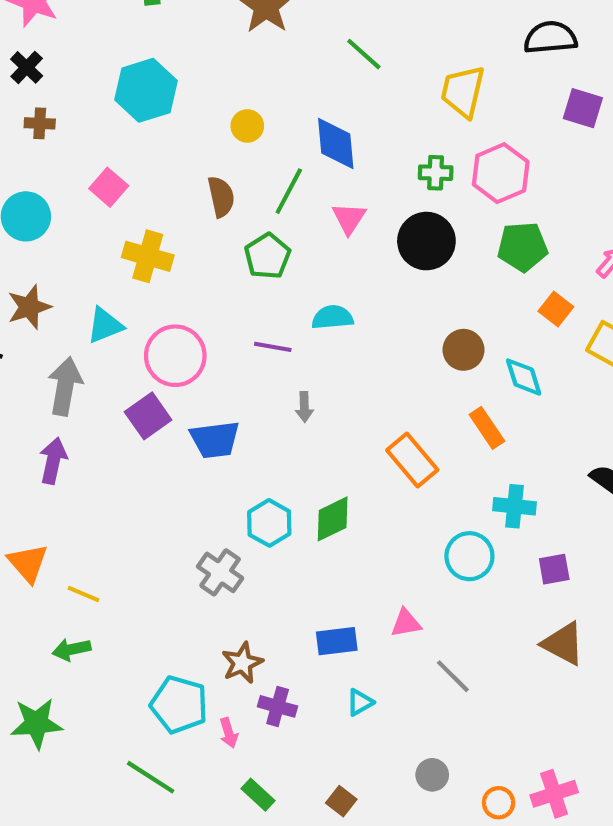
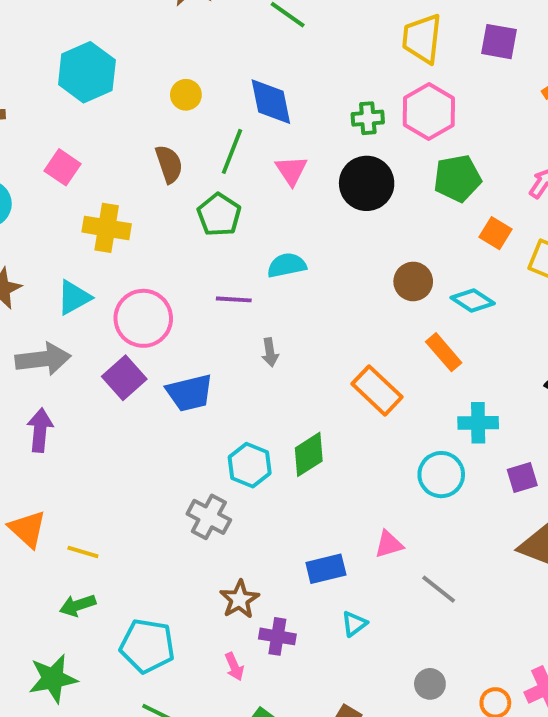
yellow trapezoid: (463, 92) -> (422, 39), moved
cyan diamond: (524, 377) -> (473, 300), turned -33
gray arrow: (65, 386) -> (43, 359), turned 80
cyan pentagon: (179, 705) -> (147, 646), moved

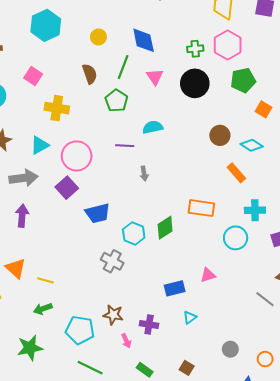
orange rectangle: (377, 390) -> (201, 208), moved, turned -35
blue trapezoid: (190, 393) -> (98, 213), moved
gray line: (439, 589) -> (265, 299), moved
brown star: (239, 599) -> (113, 315), moved, turned -30

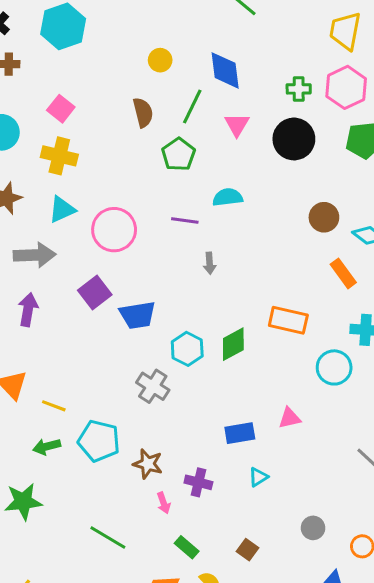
cyan hexagon: (46, 25) -> (63, 26), moved
yellow cross: (57, 108) -> (59, 156), moved
purple square: (67, 188) -> (95, 292), moved
cyan pentagon: (80, 330) -> (99, 441), moved

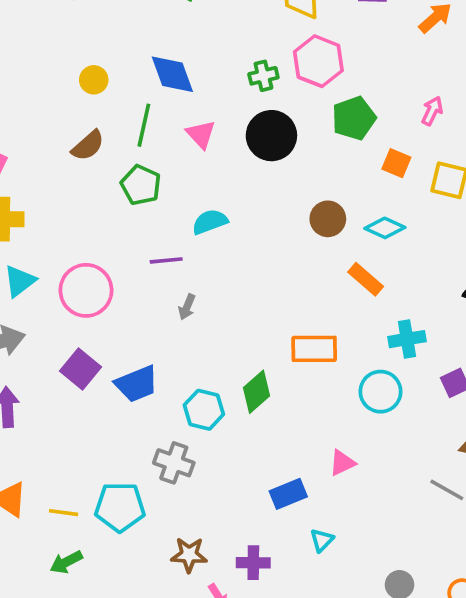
brown semicircle: (143, 112) -> (88, 146), turned 76
gray arrow: (210, 263) -> (187, 307), moved, turned 40
cyan pentagon: (99, 441) -> (120, 507), moved

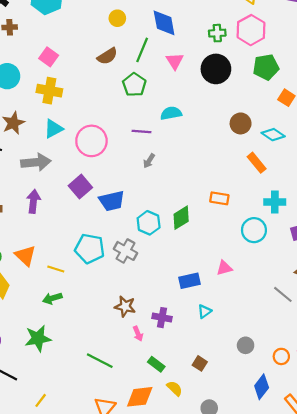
orange rectangle: (314, 349) -> (219, 198), size x0.7
cyan pentagon: (120, 507) -> (90, 249), moved

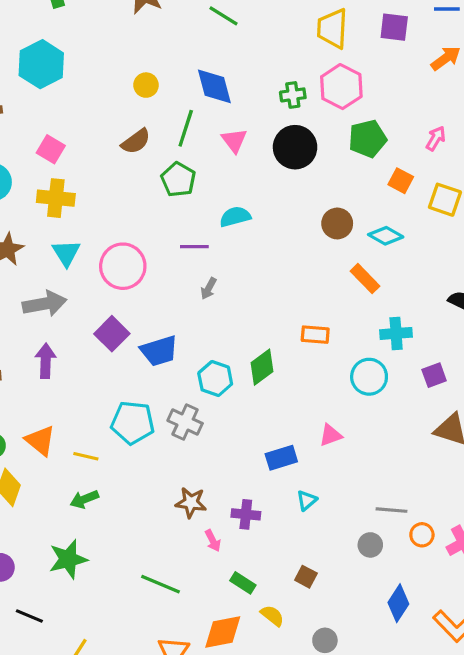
cyan triangle: (54, 129) -> (66, 253), turned -30
gray line: (283, 294) -> (392, 510), moved, turned -30
orange circle: (281, 356) -> (422, 535), moved

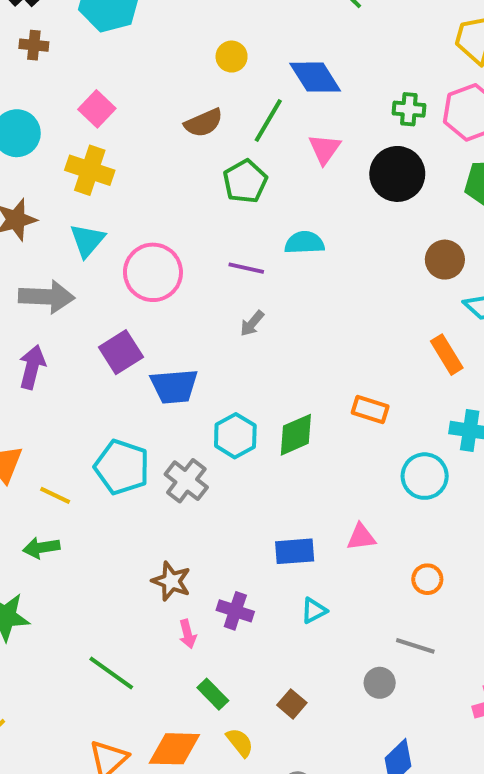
blue diamond: (214, 86) -> (315, 77), turned -30
brown circle: (337, 223) -> (445, 260), moved
orange circle: (422, 535) -> (427, 579), moved

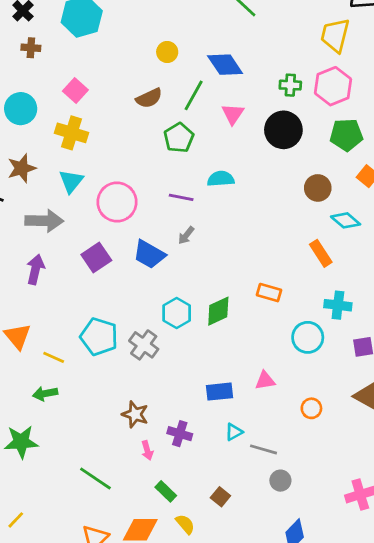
blue trapezoid: (174, 386) -> (149, 254), moved, turned 36
gray line: (415, 646) -> (264, 449), moved

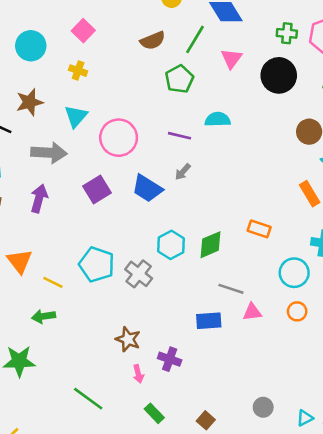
yellow cross: (72, 133) -> (78, 71), size x0.6
orange circle: (311, 408) -> (297, 311), moved
cyan triangle: (234, 432) -> (305, 418), moved
gray line: (264, 449) -> (231, 289), moved

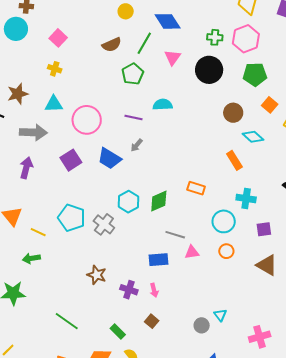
cyan circle: (31, 46) -> (16, 29), moved
cyan triangle: (76, 116) -> (54, 104), turned 48
pink arrow: (138, 374) -> (154, 290), moved
cyan triangle: (305, 418) -> (220, 315), moved, turned -40
brown square: (206, 420) -> (152, 321), moved

